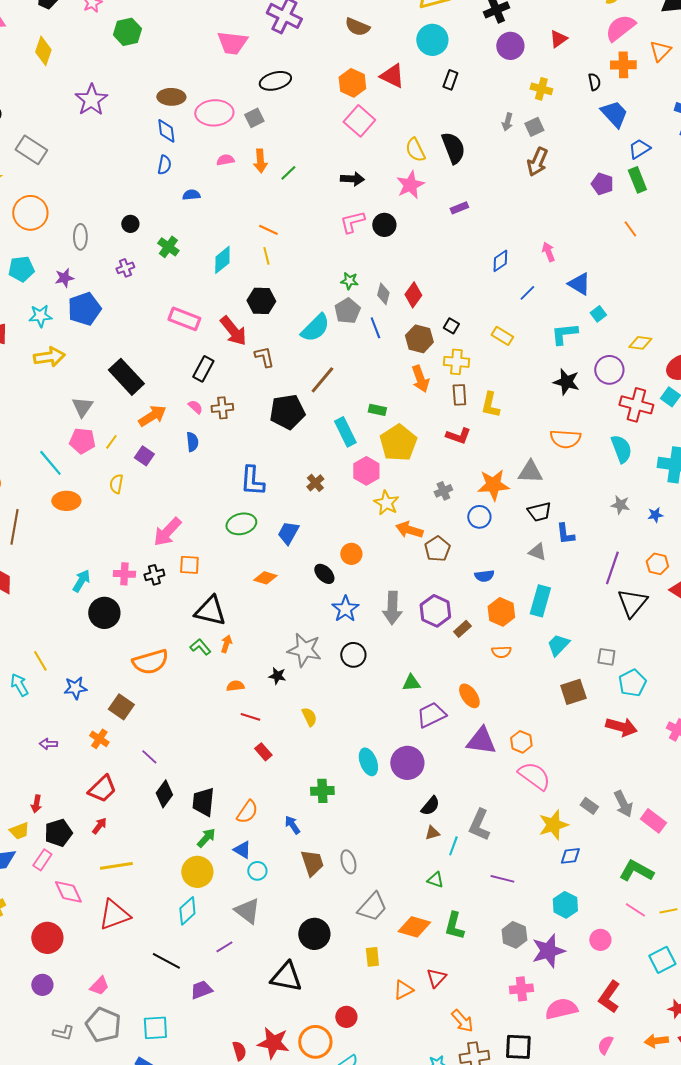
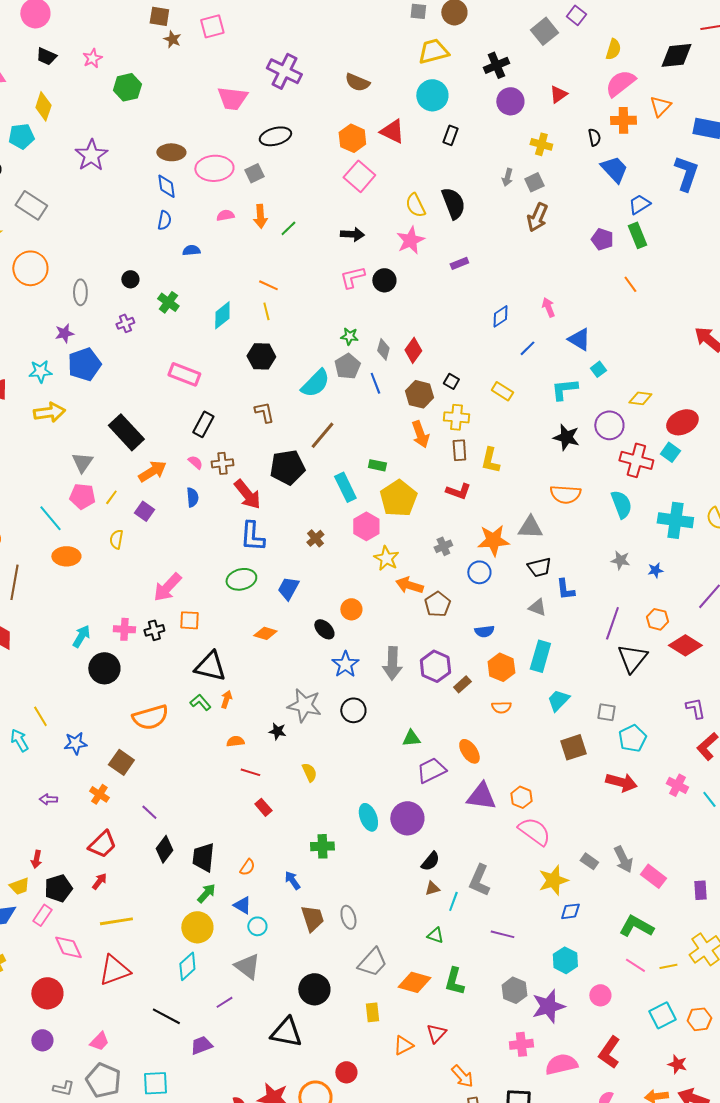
cyan pentagon: (21, 269) -> (21, 136), moved
red arrow: (233, 331) -> (247, 494), moved
orange semicircle: (247, 812) -> (247, 867), size x0.7

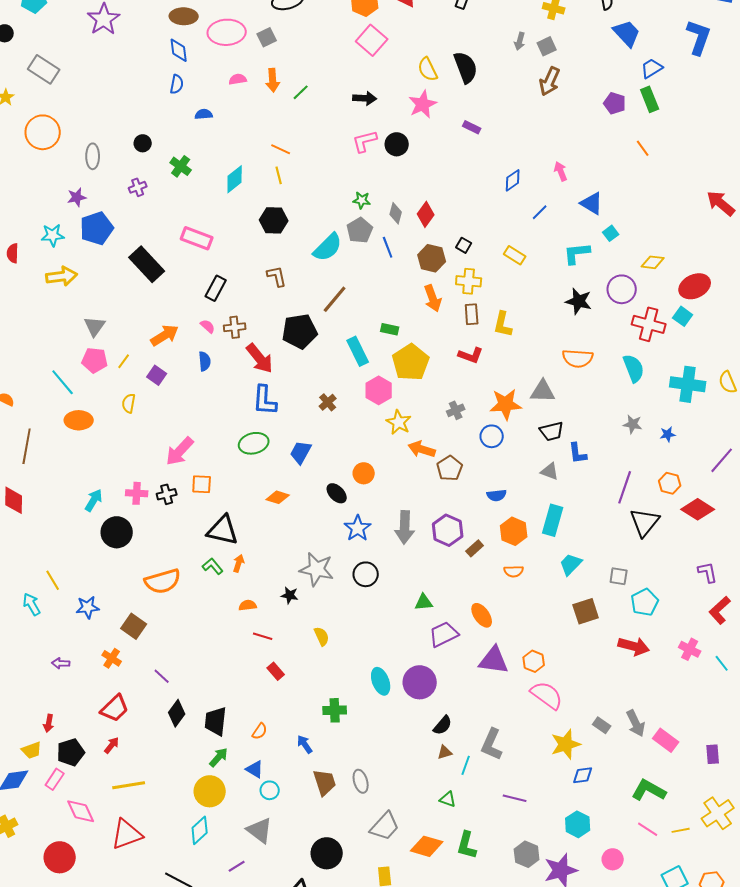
purple rectangle: (459, 263) -> (472, 127), turned 48
black rectangle: (126, 432) -> (147, 264), moved

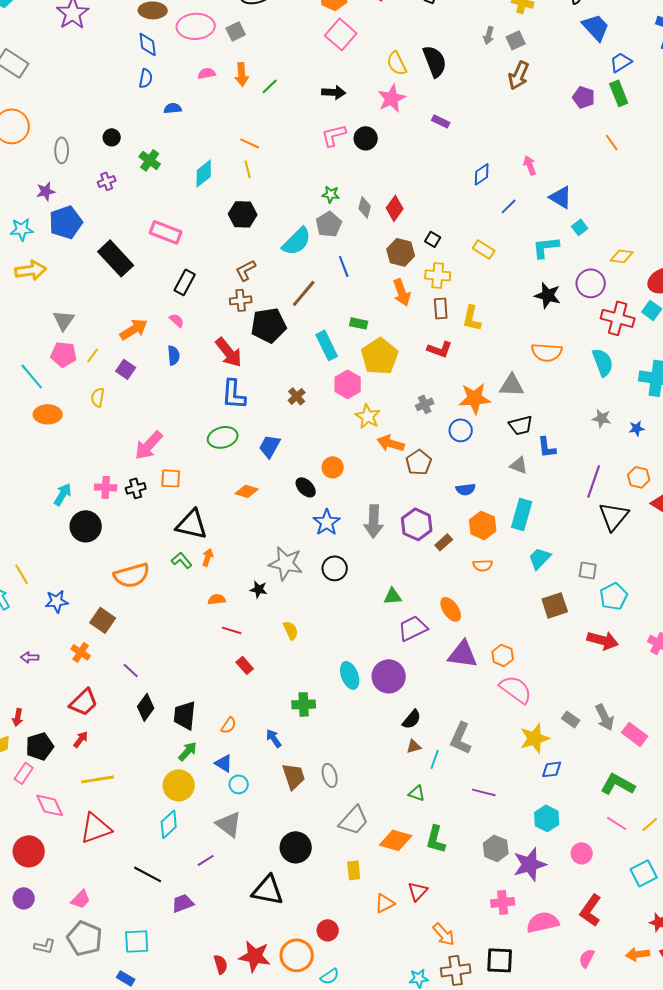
blue line: (388, 247) -> (344, 266), moved
brown L-shape: (277, 276) -> (246, 270), turned -105
brown cross: (235, 327) -> (241, 300), moved
yellow line: (681, 830) -> (650, 824), turned -30

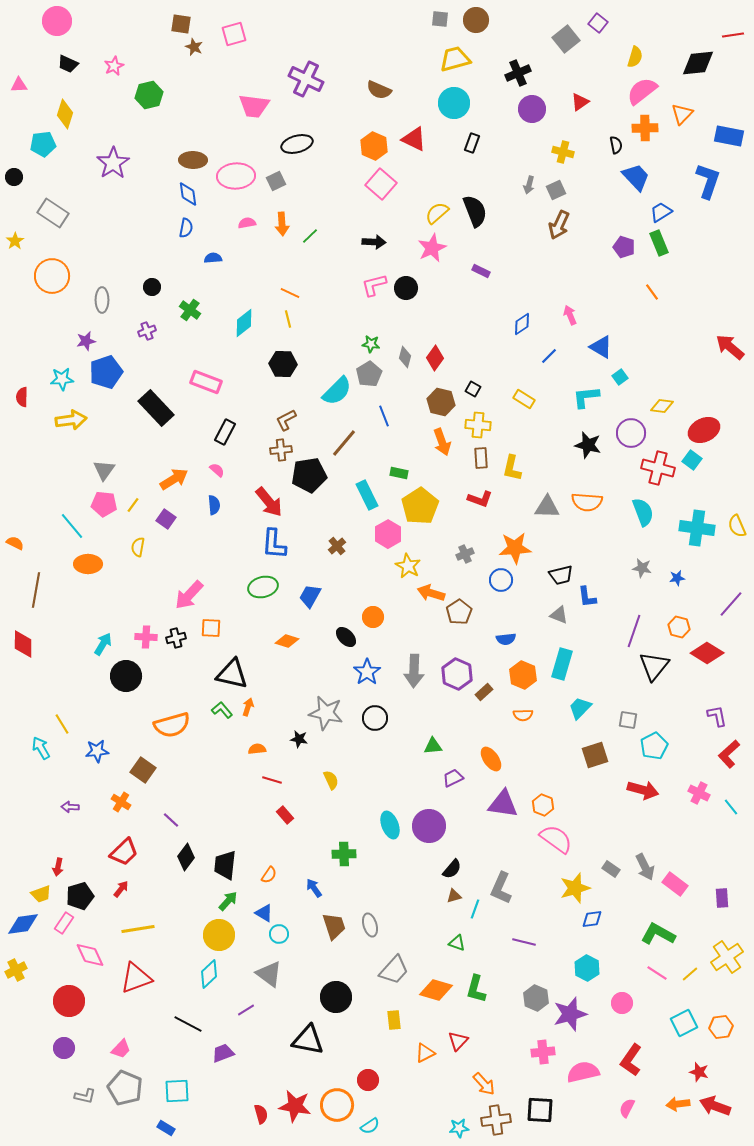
yellow semicircle: (397, 63) -> (437, 213), turned 75
gray triangle: (512, 385) -> (547, 507), moved
purple trapezoid: (413, 628) -> (453, 778), size x0.7

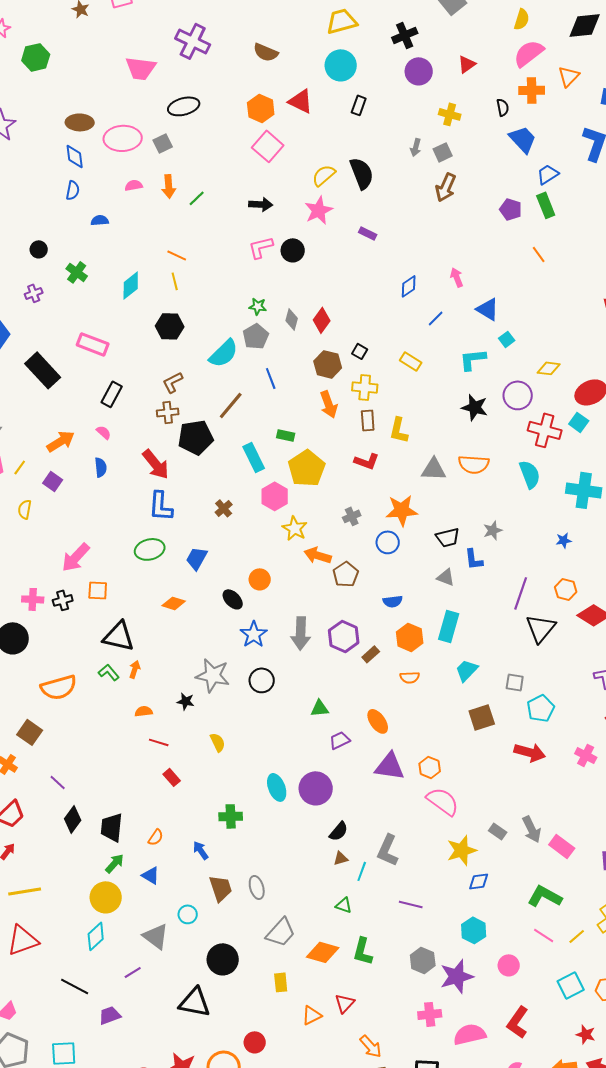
gray star: (642, 568) -> (493, 530), moved, turned -30
cyan circle: (279, 934) -> (188, 914), moved

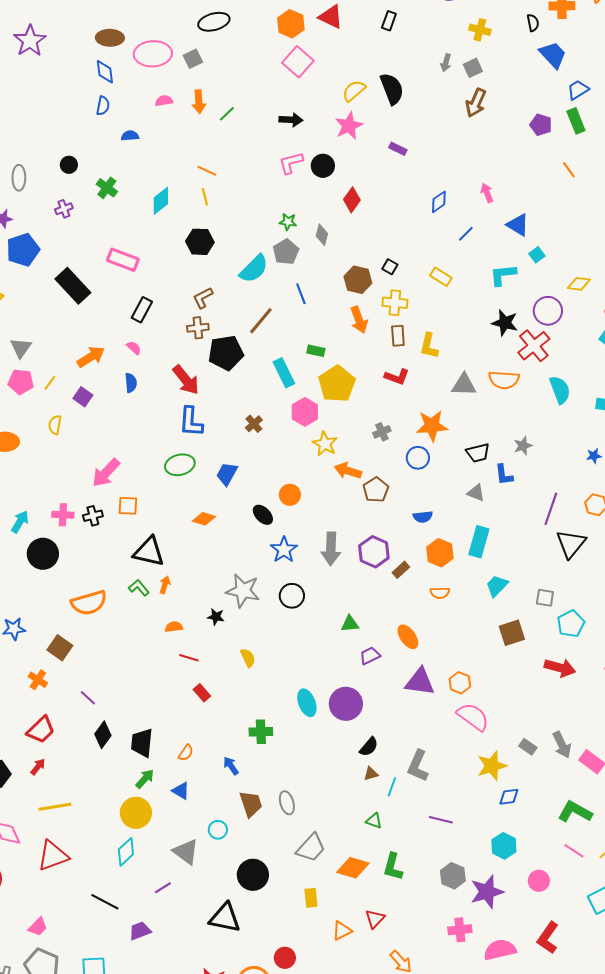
red diamond: (322, 320) -> (352, 200), moved
red cross: (545, 430) -> (534, 346), moved, turned 36

